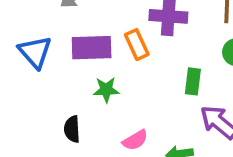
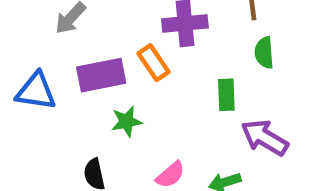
blue triangle: (35, 52) -> (36, 91), turned -30

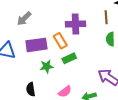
green rectangle: (226, 95) -> (69, 58), moved, turned 64

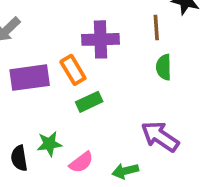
green star: (47, 66) -> (49, 144), moved

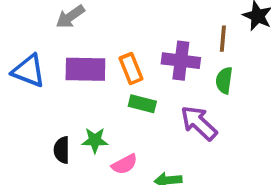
purple cross: (100, 39) -> (181, 61), moved
green rectangle: (89, 102) -> (142, 104), turned 30
purple arrow: (160, 136) -> (199, 123), moved

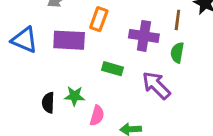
orange rectangle: (131, 69) -> (99, 19), moved, turned 40
pink semicircle: (124, 164) -> (97, 116), turned -48

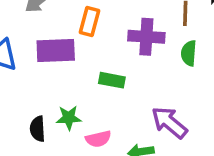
purple arrow: (156, 85) -> (169, 122), moved
pink semicircle: (97, 116) -> (98, 139), turned 66

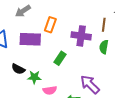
green rectangle: (112, 80) -> (60, 58), turned -72
black semicircle: (38, 129) -> (18, 69), moved, turned -64

